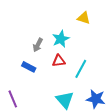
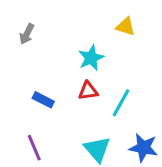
gray arrow: (38, 45) -> (27, 34), moved
purple line: (13, 99) -> (34, 148), moved

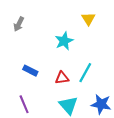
yellow triangle: (126, 27) -> (88, 19), turned 40
red triangle: (88, 91) -> (62, 78), moved

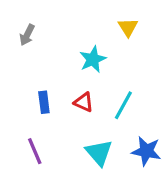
blue rectangle: (30, 71) -> (44, 102), turned 56
red triangle: (62, 78) -> (84, 102), moved, turned 32

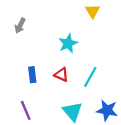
yellow triangle: (128, 27) -> (93, 11), moved

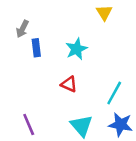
blue rectangle: (32, 75) -> (36, 48), moved
cyan line: (90, 77) -> (114, 93), moved

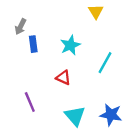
cyan line: (114, 93) -> (105, 63), moved
purple line: (29, 124) -> (30, 102), moved

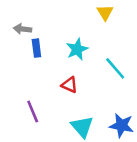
gray arrow: (20, 27) -> (22, 29), turned 70
cyan line: (105, 63) -> (115, 68), turned -70

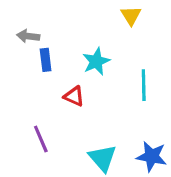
cyan line: (115, 68) -> (144, 85), turned 40
red triangle: (69, 85) -> (74, 96), moved

